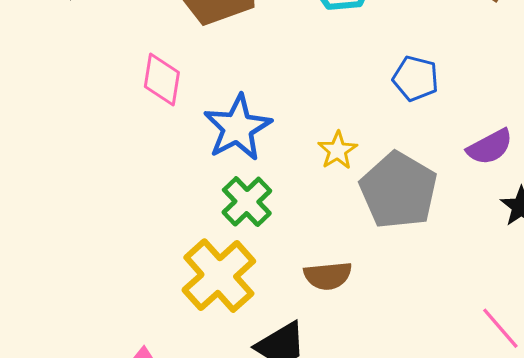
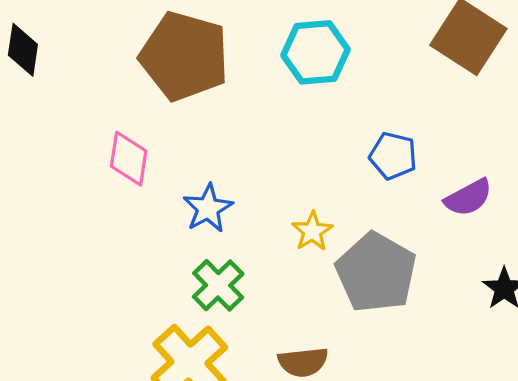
blue star: (238, 128) -> (208, 208), size x0.7
purple semicircle: (490, 147) -> (468, 198), moved

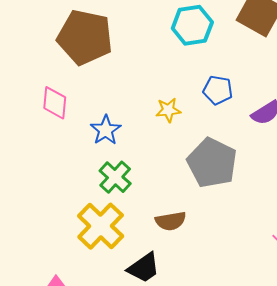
cyan hexagon: (315, 52) -> (192, 25), moved
yellow star: (312, 231) -> (168, 110), moved, turned 30

